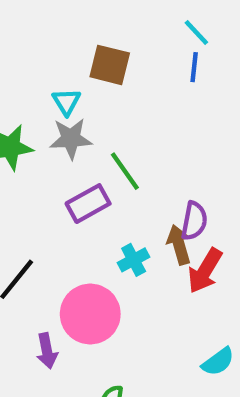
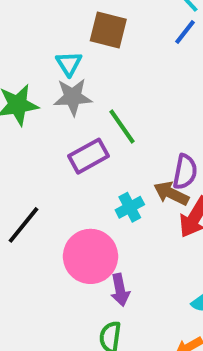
blue line: (194, 67) -> (185, 32), turned 32
brown arrow: (179, 245) -> (171, 193), turned -48
purple arrow: (47, 351) -> (120, 290), moved

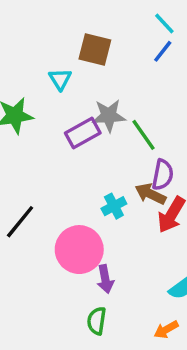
gray star: (73, 97) -> (109, 116), moved
green line: (122, 127) -> (144, 135), moved
purple rectangle: (89, 156) -> (83, 133), moved

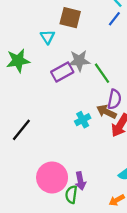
pink circle: (79, 250) -> (52, 177), moved
purple arrow: (105, 279) -> (80, 181), moved

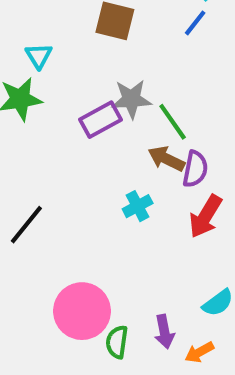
cyan triangle: (48, 37) -> (39, 56), moved
brown arrow: (106, 112) -> (166, 159), moved
purple arrow: (80, 181) -> (164, 332), moved

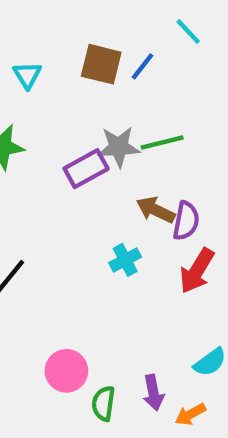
blue line: (195, 23) -> (143, 66), moved
cyan triangle: (39, 56) -> (27, 75), moved
green line: (173, 122) -> (162, 142), moved, turned -69
pink circle: (82, 311) -> (66, 371), size x0.7

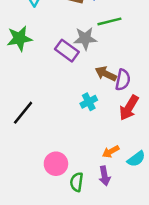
green line: (162, 142) -> (109, 21), moved
purple rectangle: (86, 169) -> (67, 51), turned 65
orange arrow: (190, 414) -> (111, 152), moved

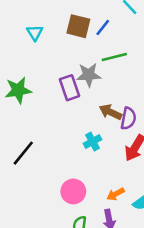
green star: (19, 38) -> (18, 90), moved
purple rectangle: (67, 51) -> (69, 88), turned 35
pink circle: (56, 164) -> (73, 191), moved

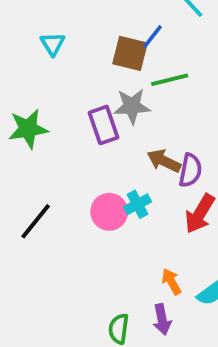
brown square: (78, 26) -> (130, 53), moved
pink circle: (73, 191) -> (109, 212), moved
orange arrow: (116, 194) -> (171, 282), turned 90

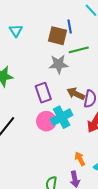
blue line: (153, 36) -> (70, 27), turned -48
purple rectangle: (104, 125) -> (43, 93), moved
cyan cross: (138, 204) -> (62, 117), size x1.5

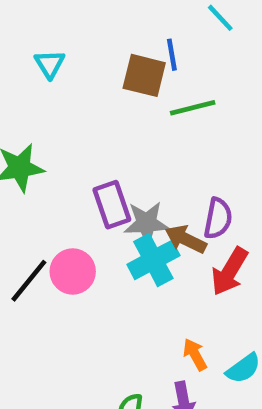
gray star: (59, 64) -> (146, 223), moved
brown arrow: (76, 94) -> (186, 239), moved
pink circle: (46, 121) -> (73, 271), moved

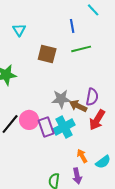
brown square: (144, 75) -> (47, 54), moved
purple rectangle: (112, 205) -> (46, 127), moved
cyan cross: (153, 260) -> (64, 127), moved

